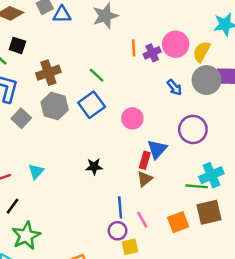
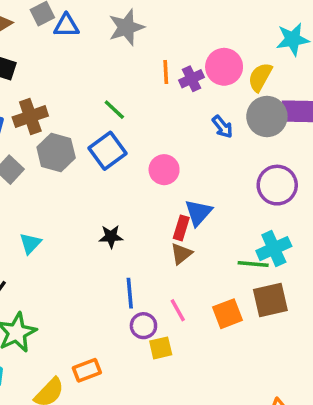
brown cross: (48, 73) -> (30, 117), moved
purple circle: (193, 129) -> (277, 185), moved
blue line: (120, 207) -> (130, 293), moved

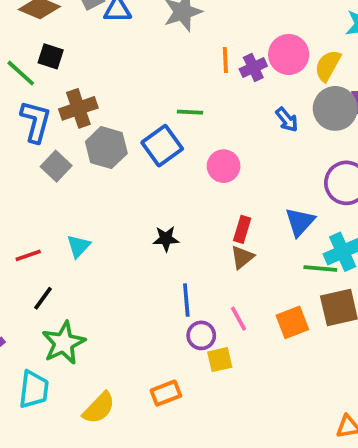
green line: (114, 110) -> (190, 112), moved, turned -40
blue triangle: (198, 213) -> (300, 222), moved
orange rectangle: (87, 370) -> (166, 393), moved

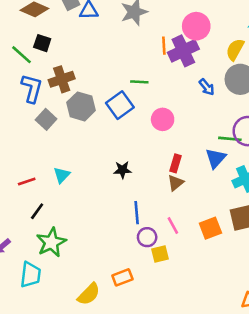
pink circle: (289, 54) -> (196, 26), moved
purple cross: (253, 68) -> (183, 51), size x1.6
green line: (320, 268) -> (230, 139), moved
yellow semicircle: (99, 408) -> (89, 294), moved

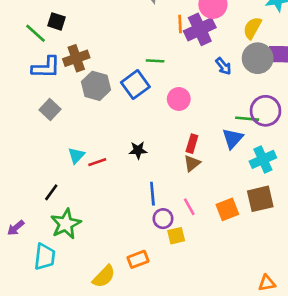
blue L-shape: (32, 88) -> (46, 67), turned 76
gray square: (46, 119) -> (50, 109), moved
red line: (27, 182) -> (97, 162), moved

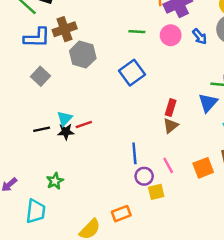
blue square: (135, 85) -> (132, 73), moved
pink circle: (179, 99) -> (171, 35), moved
black star: (138, 150) -> (66, 132), moved
black line: (51, 192) -> (42, 129), moved, turned 42
green star: (66, 224) -> (55, 181), size x0.6

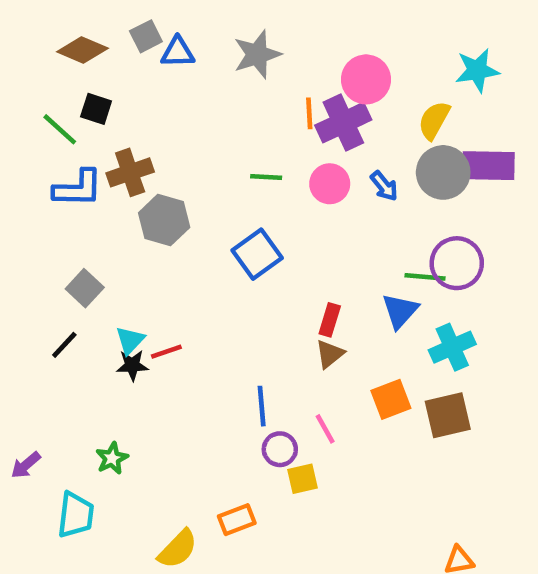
gray square: (40, 76) -> (85, 288), moved
black line: (42, 129) -> (64, 345), moved, turned -35
orange square: (203, 168) -> (391, 399), moved

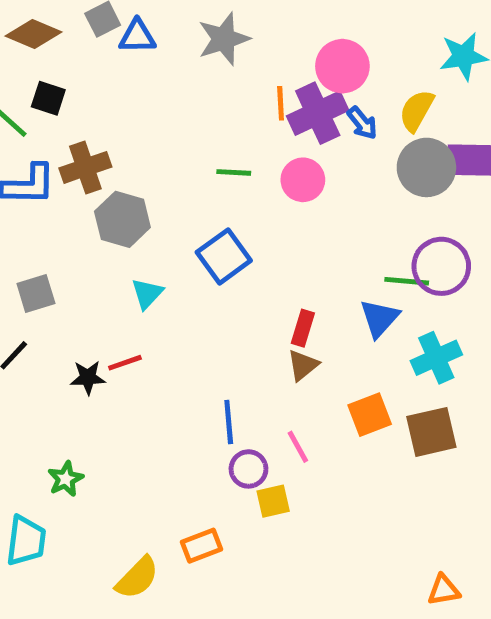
blue arrow: (384, 186) -> (362, 123), moved
gray square: (85, 288) -> (36, 294), turned 30
cyan triangle: (130, 340) -> (147, 294), moved

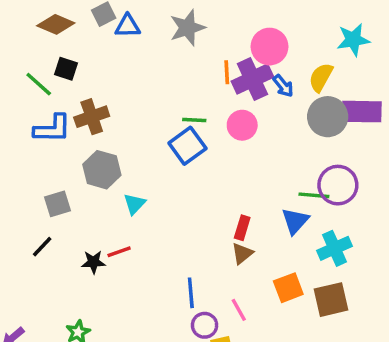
gray hexagon: (122, 219) -> (102, 170), moved
blue square: (224, 256) -> (187, 146), moved

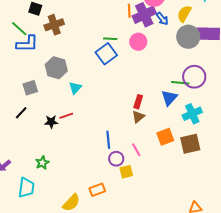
green line: (39, 84) -> (19, 29), moved
brown cross: (92, 117) -> (54, 25), moved

